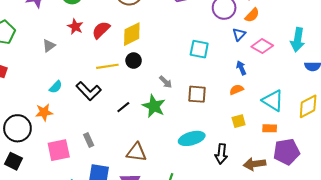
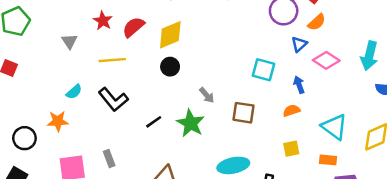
gray triangle: (49, 46) -> (69, 41), turned -32
cyan square: (199, 49) -> (263, 70), moved
yellow line: (107, 66) -> (112, 60), moved
black circle: (17, 128) -> (24, 138), size x0.7

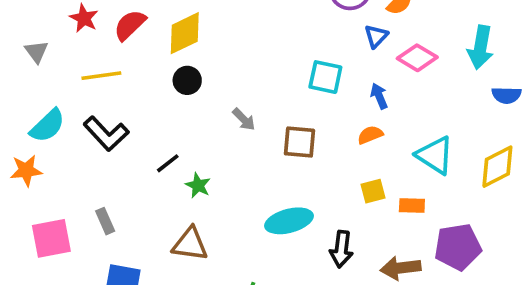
cyan semicircle: (74, 92) -> (48, 126), size x1.5
green star: (191, 123) -> (198, 185), moved, size x0.6
orange rectangle: (328, 160) -> (412, 206), moved

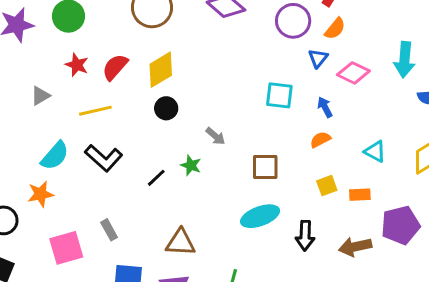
gray triangle: (36, 52) -> (40, 96), turned 42
brown square: (300, 142) -> (265, 167), moved
cyan triangle: (435, 155) -> (375, 152), size x0.7
green star: (198, 185) -> (191, 165), moved

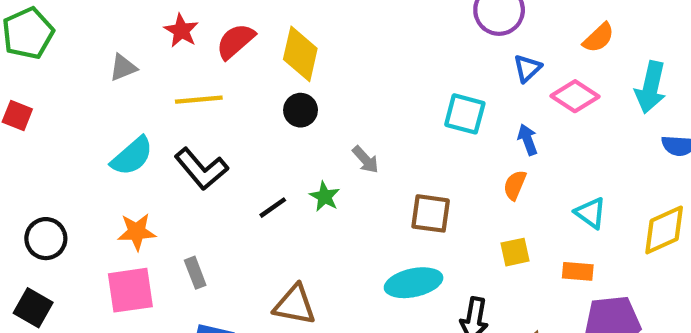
orange semicircle: (335, 29) -> (599, 38), moved
yellow diamond: (161, 70) -> (300, 54), turned -54
orange semicircle: (320, 140) -> (515, 185), turned -48
orange star: (41, 194) -> (137, 232), moved
orange rectangle: (360, 195) -> (578, 271), moved

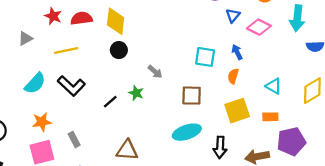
red semicircle: (235, 41) -> (81, 18), turned 40
cyan square: (465, 114) -> (205, 57), moved
yellow square: (515, 252) -> (237, 111), size x1.6

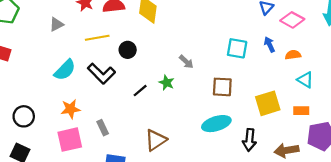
black circle: (119, 50) -> (128, 50), moved
orange semicircle: (233, 76) -> (293, 55), moved, turned 64
brown triangle: (127, 150) -> (156, 140), turned -40

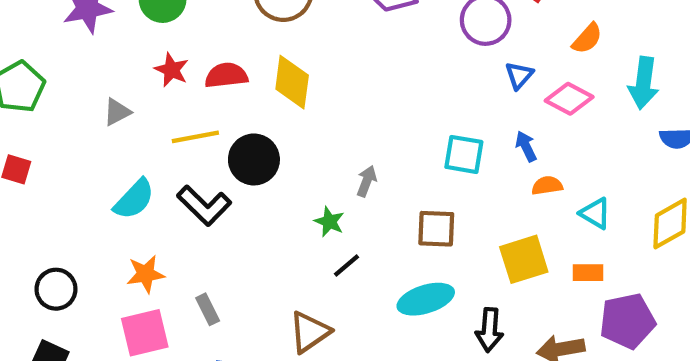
black circle: (128, 50) -> (254, 159), size x1.5
orange semicircle: (293, 55) -> (547, 185), moved
gray arrow: (186, 62) -> (367, 181), turned -112
black line: (140, 91) -> (347, 266), moved

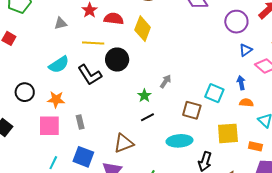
cyan square: (464, 154) -> (214, 93), moved
black circle: (56, 289) -> (25, 92), moved

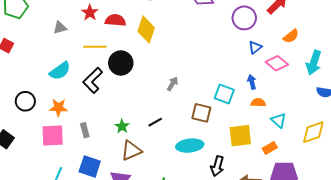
black L-shape: (90, 75) -> (93, 80), turned 80
green star: (144, 96) -> (122, 126), moved
orange rectangle: (255, 146) -> (270, 148), turned -40

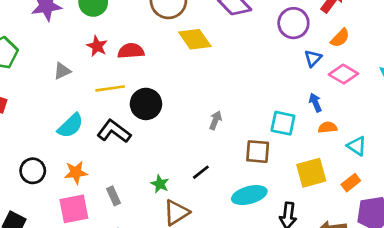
yellow diamond: (146, 30) -> (195, 39), moved, turned -45
orange semicircle: (291, 36) -> (340, 38), moved
black L-shape: (93, 80) -> (114, 131), turned 90

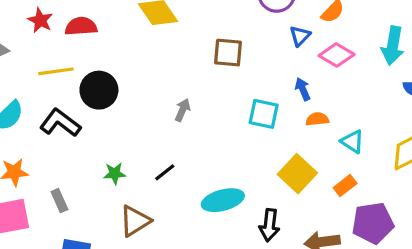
brown square: (258, 152) -> (228, 53), moved
yellow square: (311, 173) -> (297, 174), turned -32
green star: (160, 184) -> (115, 173), moved, turned -30

